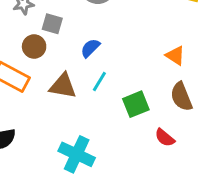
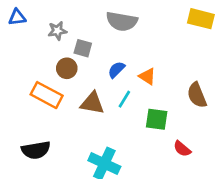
orange triangle: (175, 56) -> (147, 76), moved
brown semicircle: (181, 97) -> (197, 95), moved
green square: (136, 104) -> (157, 119), turned 30

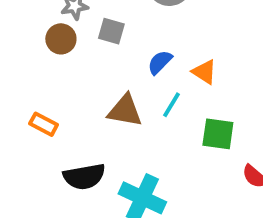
brown circle: (67, 68) -> (61, 39), moved
orange rectangle: (47, 95) -> (44, 124), moved, size x0.6
black semicircle: (36, 150) -> (84, 177), moved

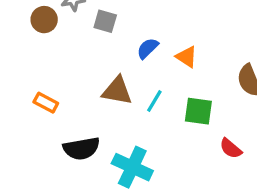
brown circle: (61, 39) -> (44, 20), moved
cyan line: (171, 105) -> (154, 101), moved

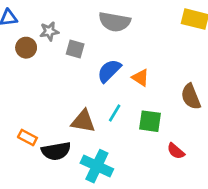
blue semicircle: (148, 48) -> (109, 71), size x1.4
brown triangle: (117, 91) -> (83, 121), moved
orange rectangle: (46, 103) -> (27, 137), moved

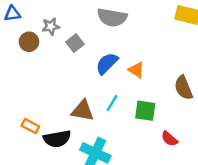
gray square: (75, 49) -> (75, 43), turned 36

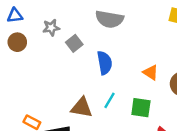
brown circle: (29, 42) -> (17, 42), moved
blue semicircle: (107, 63) -> (105, 63), turned 125
orange triangle: (136, 70) -> (151, 72), moved

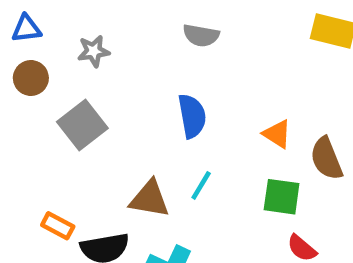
gray semicircle: (109, 19) -> (201, 35), size x0.7
gray square: (74, 43) -> (82, 125), moved, size x1.5
green square: (141, 108) -> (282, 197), moved

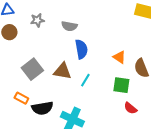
gray semicircle: (201, 35) -> (69, 26), moved
gray square: (82, 125) -> (32, 69), moved
brown triangle: (150, 199) -> (62, 71), moved

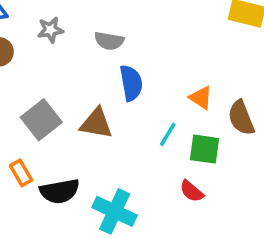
cyan line: (85, 80) -> (168, 134), moved
orange rectangle: (21, 98) -> (21, 173), turned 32
red semicircle: (130, 108) -> (192, 191), moved

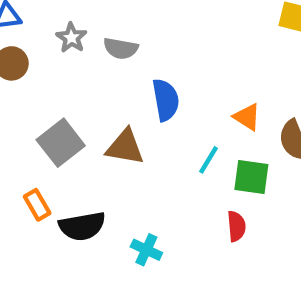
gray star: (50, 30) -> (71, 38), turned -30
gray semicircle: (109, 41) -> (121, 48), moved
red semicircle: (192, 191) -> (236, 226), turned -135
cyan cross: (115, 211) -> (146, 250), size x0.6

